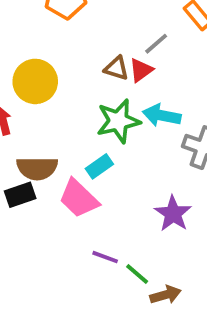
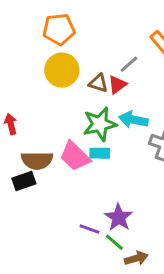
yellow circle: (35, 81) -> (62, 70), moved
cyan rectangle: (99, 166) -> (100, 153), moved, turned 36
pink trapezoid: (79, 198) -> (75, 156), moved
purple star: (173, 214) -> (119, 217), moved

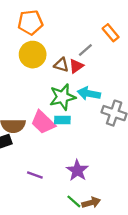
purple line: (90, 229) -> (35, 175), moved
green line: (114, 242) -> (74, 201), moved

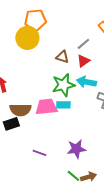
yellow circle: (33, 55) -> (27, 38), moved
red triangle: (76, 66) -> (83, 61), moved
pink trapezoid: (43, 122) -> (46, 107), turned 130
purple star: (77, 170) -> (76, 149), turned 30

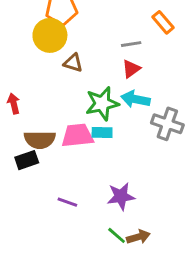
gray line: (83, 44) -> (131, 44), turned 32
brown triangle: (62, 57) -> (73, 63), moved

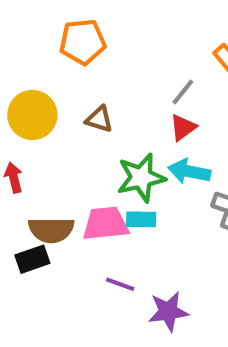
yellow circle: (50, 35) -> (32, 115), moved
gray line: (131, 44) -> (183, 92), turned -42
purple line: (67, 202) -> (120, 284), moved

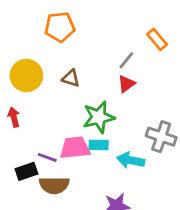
cyan arrow: (189, 171) -> (131, 160), moved
brown semicircle: (51, 230) -> (54, 185), moved
purple line: (120, 284) -> (47, 157), moved

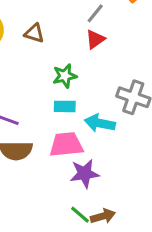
green star: (99, 117) -> (65, 76), size x0.7
pink trapezoid: (75, 148) -> (66, 145), moved

